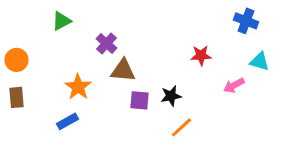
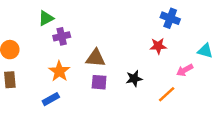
blue cross: (246, 21) -> (170, 18), moved
purple cross: (106, 43) -> (62, 36), moved, turned 35
purple square: (139, 100) -> (99, 82), moved
orange line: (181, 127) -> (167, 94), moved

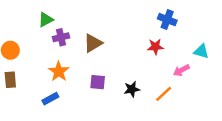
brown triangle: (95, 58) -> (93, 43), moved, turned -36
black star: (134, 79) -> (132, 89), moved

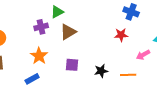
green triangle: (46, 20) -> (57, 12), moved
orange line: (164, 94) -> (128, 75), turned 42

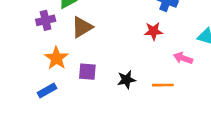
pink arrow: (143, 55) -> (183, 58), turned 48
orange star: (39, 56) -> (56, 58), moved
blue rectangle: (32, 79) -> (47, 90), moved

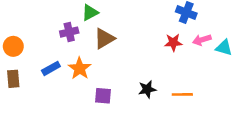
pink arrow: (183, 58) -> (202, 40), moved, turned -36
purple square: (87, 72) -> (103, 96), moved
blue rectangle: (47, 90) -> (51, 68), moved

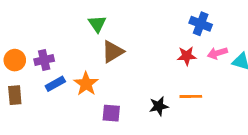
green triangle: (90, 13) -> (97, 24), turned -36
purple cross: (69, 32) -> (44, 60), moved
orange line: (182, 94) -> (191, 96), moved

